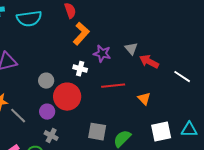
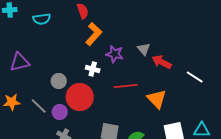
cyan semicircle: (29, 19) -> (42, 19), size x0.7
orange triangle: (144, 99) -> (157, 99), size x1.5
gray line: (18, 116) -> (39, 106), moved

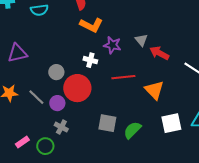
orange L-shape: (94, 34) -> (91, 25), turned 75

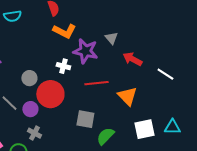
gray triangle: (141, 40) -> (111, 38), moved
purple star: (112, 45) -> (85, 51), size x1.4
gray square: (107, 123) -> (85, 119), moved

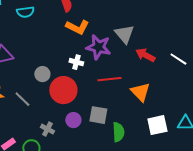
gray triangle: (111, 38) -> (124, 34), size x1.5
white line: (165, 74) -> (178, 59), moved
purple circle: (30, 109) -> (73, 120), moved
green semicircle: (105, 136) -> (118, 132), turned 132

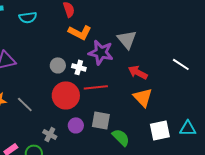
red arrow: (145, 55) -> (138, 72), moved
gray circle: (42, 74) -> (58, 65), moved
red line: (109, 79) -> (96, 87), moved
green semicircle: (118, 132) -> (121, 137), turned -42

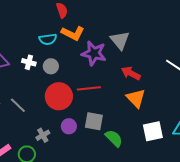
cyan semicircle: (28, 17) -> (48, 39), moved
white cross: (79, 67) -> (29, 62), moved
gray cross: (50, 134) -> (43, 135), turned 32

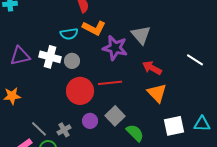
white cross: (29, 62) -> (50, 57), size x1.5
gray line: (18, 105) -> (39, 129), moved
gray square: (94, 121) -> (115, 116), turned 36

